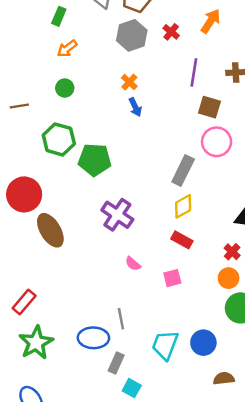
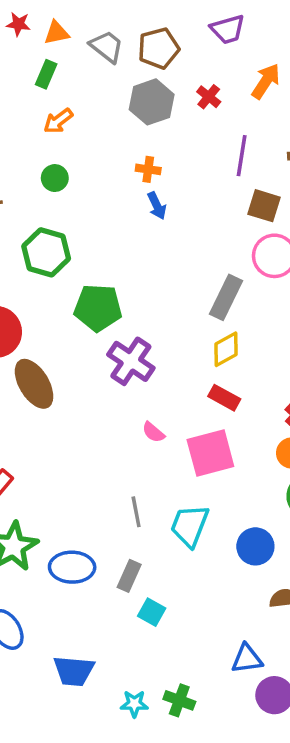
orange cross: (129, 82) -> (148, 169), turned -35
green pentagon: (95, 160) -> (98, 308), moved
pink square: (172, 278) -> (210, 453), size x1.8
blue ellipse: (93, 338) -> (72, 567), moved
cyan trapezoid: (165, 345) -> (190, 526), moved

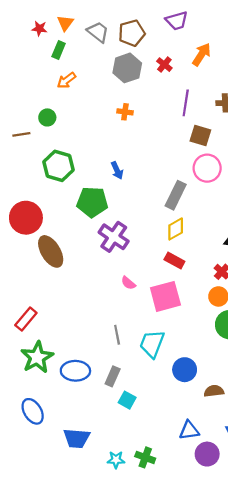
red star: (18, 24) -> (39, 29), moved
orange triangle: (57, 33) -> (65, 23), turned -42
green circle: (55, 178) -> (47, 117), moved
blue arrow: (157, 206) -> (117, 170), moved
blue circle: (255, 546) -> (185, 370), moved

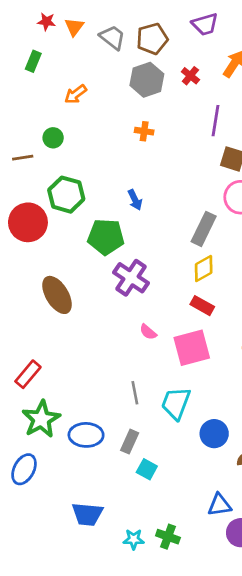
red star: (39, 29) -> (46, 22), moved
green rectangle: (59, 50) -> (33, 61), moved
red circle: (26, 218) -> (28, 222), moved
blue ellipse: (33, 411) -> (24, 469), moved, turned 60

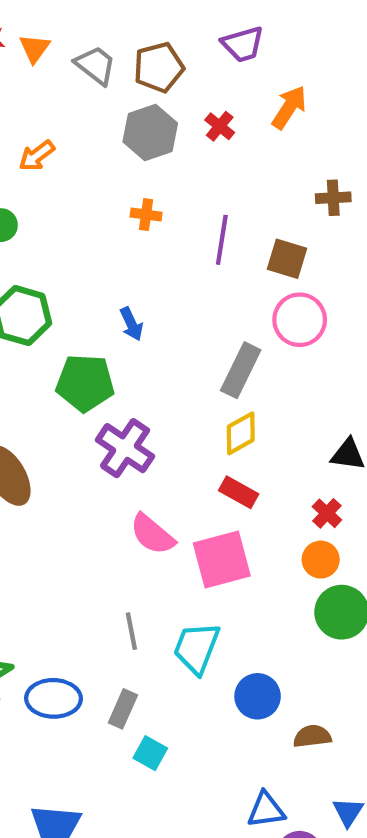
purple line: (215, 121) -> (222, 240), moved
pink semicircle: (148, 332) -> (152, 534), size x1.6

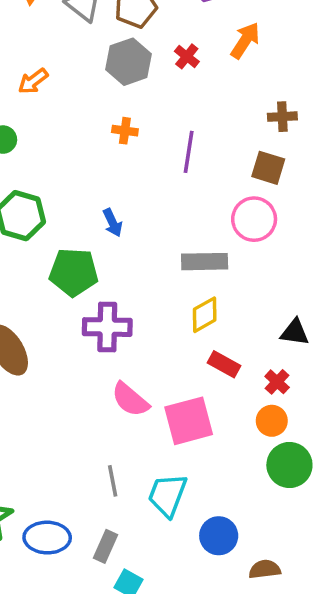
brown square: (287, 259) -> (268, 168), moved
gray rectangle: (241, 370) -> (205, 262), turned 63
purple cross: (125, 448) -> (107, 327), turned -33
red rectangle: (239, 492) -> (224, 364), moved

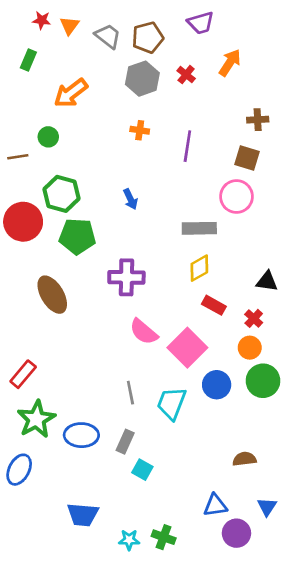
orange arrow: (33, 81) -> (71, 93), size x1.5
green pentagon: (74, 272) -> (77, 236), moved
pink square: (189, 421) -> (187, 348), turned -30
blue circle: (219, 536) -> (217, 385), moved

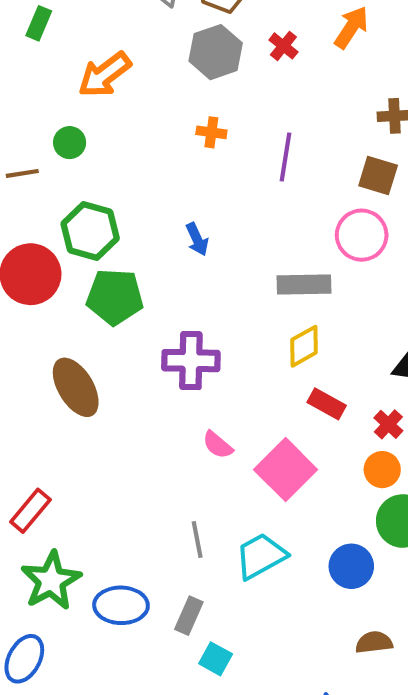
pink semicircle: (144, 332) -> (218, 445), size x0.7
blue circle: (217, 385) -> (351, 566), moved
cyan trapezoid: (172, 403) -> (261, 556), turned 40

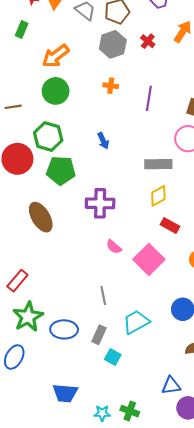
green circle: (70, 143) -> (56, 91), moved, size x1.6
cyan trapezoid: (261, 556) -> (136, 322), moved

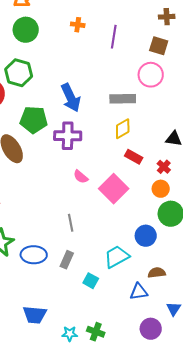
blue arrow: (103, 141) -> (71, 98), moved, size x1.8
green pentagon: (61, 170) -> (34, 120), moved
cyan trapezoid: (136, 322) -> (117, 257), moved
cyan square: (113, 357) -> (91, 281), moved
blue triangle: (171, 386) -> (139, 292), moved

